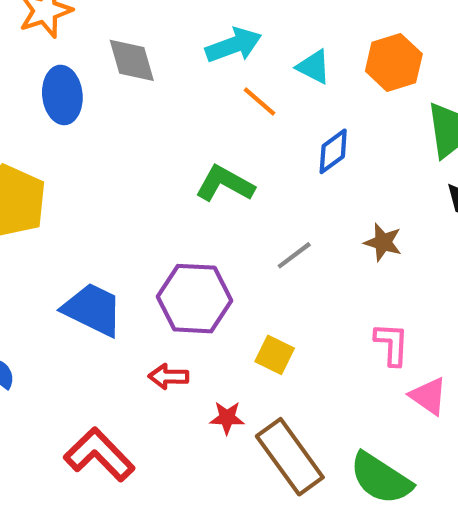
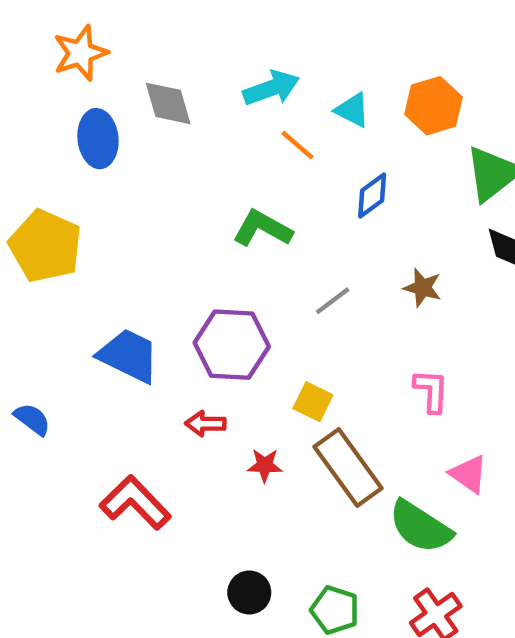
pink triangle: (428, 396) -> (469, 474), moved
brown rectangle: (290, 457) -> (348, 468), moved

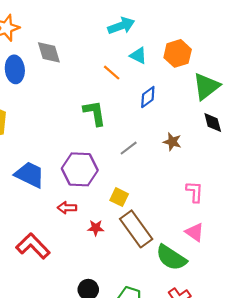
cyan arrow: (271, 88) -> (121, 26), moved
green L-shape: (262, 228) -> (95, 113), turned 52
pink L-shape: (431, 391) -> (195, 192), moved

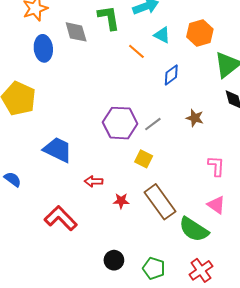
green L-shape: (95, 113) -> (109, 18), moved
purple hexagon: (80, 169) -> (120, 123), moved
yellow square: (119, 197) -> (144, 159), moved

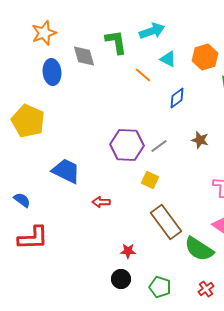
red star: (121, 201) -> (128, 251), moved
red L-shape: (61, 218) -> (33, 238), moved, turned 132
red cross: (201, 270) -> (206, 289), size x0.7

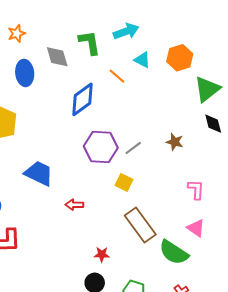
orange star: (44, 33) -> (17, 33), size x0.7
blue diamond: (177, 98) -> (82, 99), moved, size x1.6

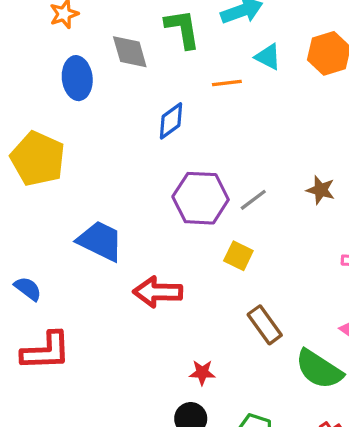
orange line: (117, 76) -> (227, 83), turned -48
blue diamond: (82, 99) -> (171, 121), size x0.7
red arrow: (74, 205) -> (158, 292), size x1.6
brown rectangle: (140, 225) -> (265, 325), size x0.7

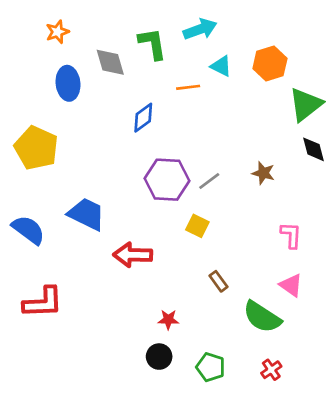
blue semicircle: (28, 289) -> (28, 230), moved, size x1.5
brown rectangle: (265, 325) -> (218, 281), size x0.7

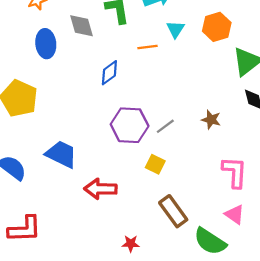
cyan triangle: (221, 66) -> (175, 29), turned 36
pink L-shape: (291, 235) -> (235, 172), size x1.4
brown rectangle: (218, 281) -> (173, 211), size x1.8

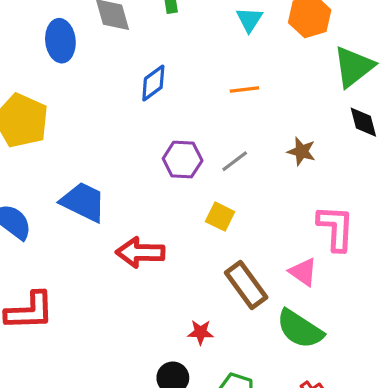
orange line: (147, 47) -> (244, 90), moved
purple hexagon: (130, 125) -> (183, 160), size x0.7
pink triangle: (235, 215) -> (303, 272), moved
red star: (131, 244) -> (201, 332), moved

